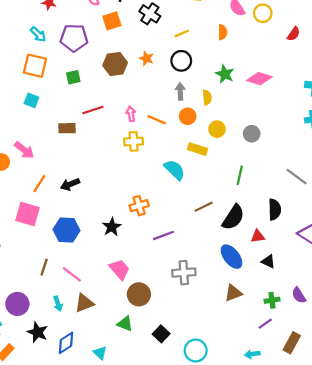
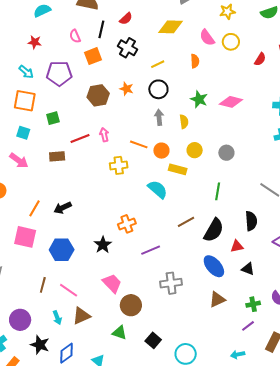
green square: (73, 77) -> (53, 118), moved
pink arrow: (131, 114) -> (104, 135), moved
orange circle: (188, 116) -> (161, 151), moved
pink arrow: (24, 150) -> (19, 161), moved

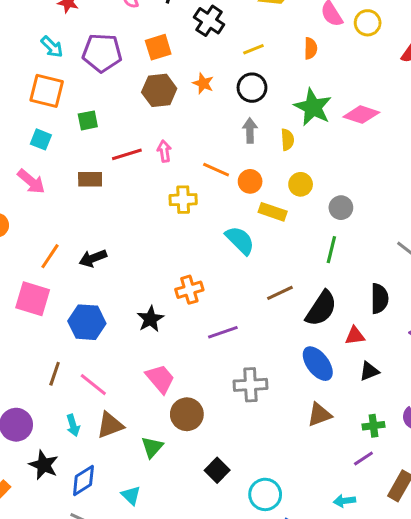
orange square: (93, 56) -> (158, 47), moved
green star: (199, 99) -> (313, 107), size x1.4
gray circle: (226, 153) -> (341, 208), moved
black triangle: (248, 269) -> (369, 371), turned -48
green triangle: (120, 333) -> (152, 447), moved, turned 49

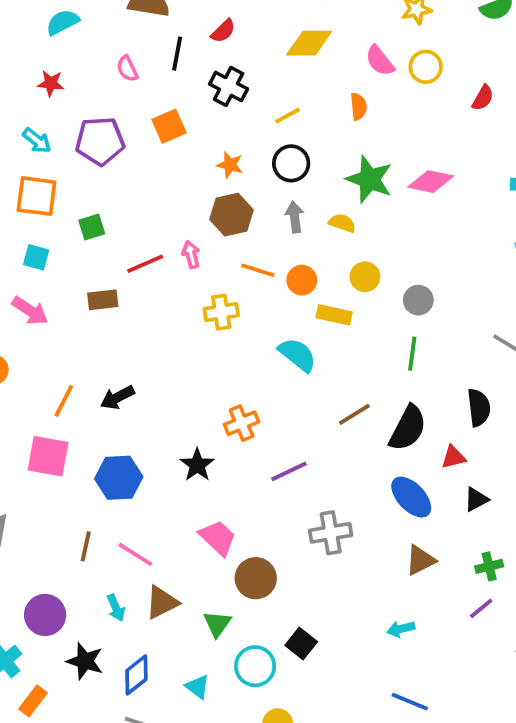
brown hexagon: (159, 90) -> (231, 215), moved
yellow semicircle: (287, 140) -> (342, 223), turned -60
cyan circle: (265, 494) -> (255, 666), moved
cyan arrow: (344, 501) -> (401, 629), moved

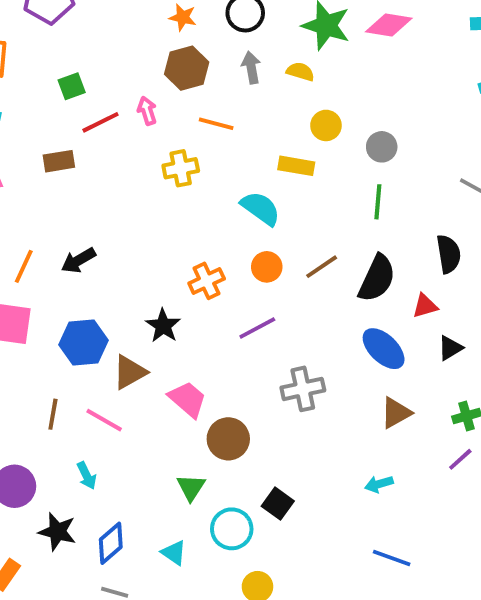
green square: (92, 227) -> (72, 86), moved
orange circle: (302, 280) -> (267, 267), moved
brown triangle: (162, 602) -> (130, 372), moved

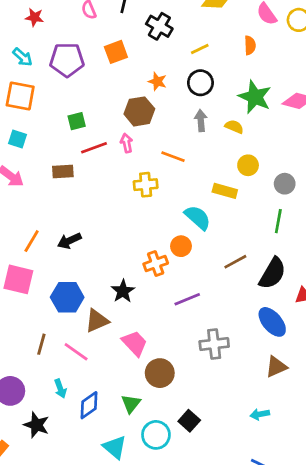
brown hexagon: (187, 68) -> (139, 111), moved
orange circle: (267, 267) -> (181, 246), moved
blue diamond: (111, 543) -> (89, 405), moved
cyan triangle: (174, 553) -> (115, 447), size x1.4

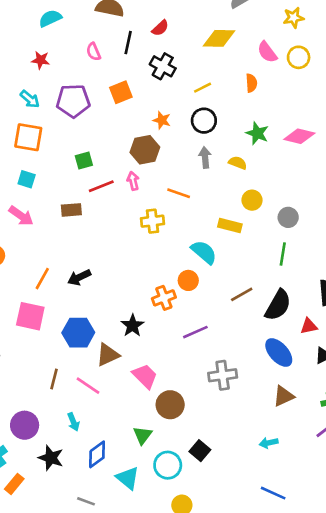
green star: (255, 97) -> (257, 133), size x0.7
blue diamond: (89, 405) -> (97, 454), moved

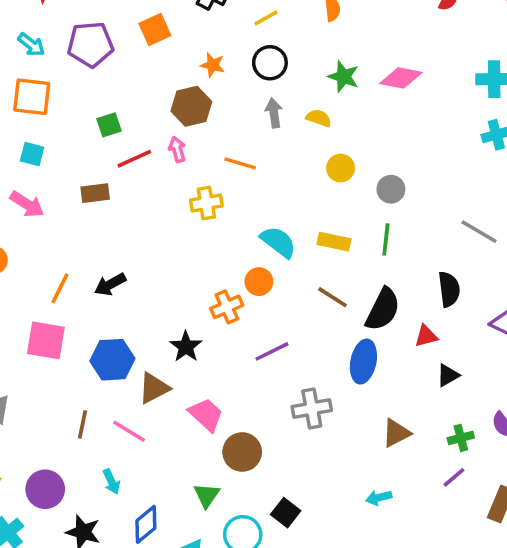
yellow rectangle: (230, 226) -> (334, 242), moved
brown line: (242, 294) -> (333, 297), turned 65
blue ellipse: (279, 353) -> (363, 362), moved, turned 56

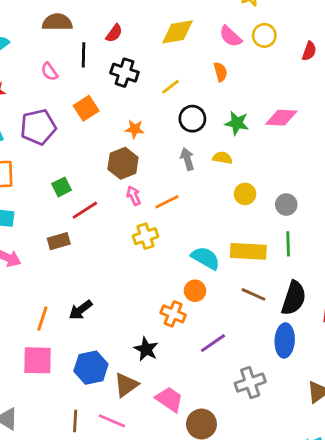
black circle: (270, 63) -> (192, 119), moved
pink arrow: (177, 149) -> (134, 196), moved
orange line: (240, 163) -> (167, 202), turned -35
yellow rectangle: (334, 242) -> (248, 251), size x1.4
orange cross: (227, 307) -> (173, 314), turned -35

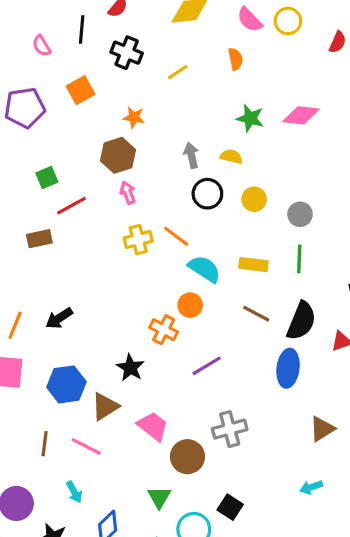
black circle: (192, 119) -> (207, 194), moved
orange line: (167, 202) -> (176, 236), moved, turned 60
yellow rectangle: (248, 251) -> (253, 265), size x0.7
gray cross: (250, 383) -> (230, 429), moved

